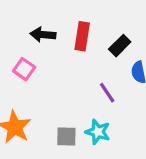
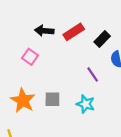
red rectangle: (82, 36) -> (74, 32), turned 48
gray square: (66, 136) -> (52, 99), moved

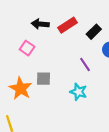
gray square: (52, 99) -> (43, 79), moved

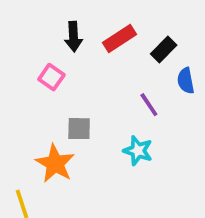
black arrow: (40, 24) -> (74, 37), turned -98
orange star: (21, 89) -> (55, 164), moved

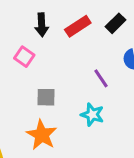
black rectangle: (164, 49) -> (115, 23), moved
orange star: (55, 164) -> (42, 135), moved

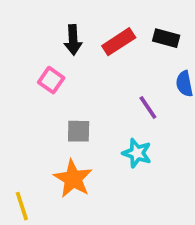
black rectangle: (115, 23) -> (166, 38), turned 60

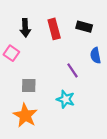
red rectangle: (119, 42) -> (54, 29), turned -72

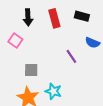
blue semicircle: (96, 55) -> (92, 43), turned -56
cyan star: (66, 99) -> (53, 91), moved

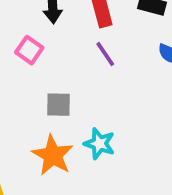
purple line: (71, 56) -> (105, 54), moved

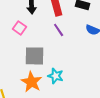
gray square: (58, 105) -> (35, 56), size x1.5

